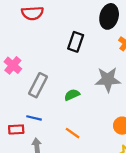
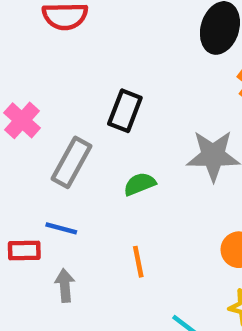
black rectangle: (76, 42) -> (125, 111), moved
orange line: (73, 133) -> (138, 262), turned 42

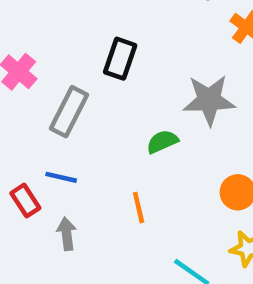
green semicircle: (140, 184) -> (162, 142), moved
red rectangle: (24, 251) -> (25, 201), turned 60

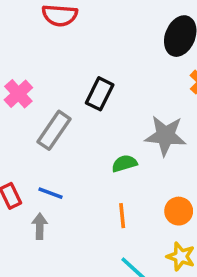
blue line: (61, 177) -> (51, 193), moved
orange line: (139, 208) -> (122, 216), moved

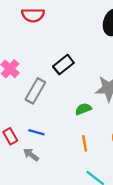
black rectangle: (100, 94) -> (63, 65), turned 30
gray arrow: (40, 226) -> (31, 155), turned -49

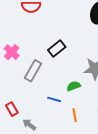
blue line: (36, 132) -> (54, 99), moved

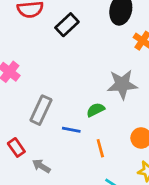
black rectangle: (57, 48) -> (67, 25), moved
gray rectangle: (33, 71) -> (41, 110), moved

